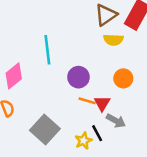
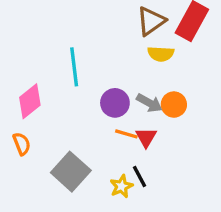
gray arrow: (116, 121) -> (149, 103), moved

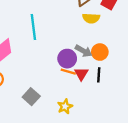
purple circle: (115, 103) -> (67, 59), moved
gray square: (71, 172) -> (31, 97), size x0.7
black line: (139, 177) -> (99, 75), moved, turned 32

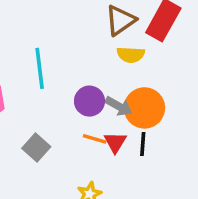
orange circle: (100, 52) -> (144, 108), size x1.5
purple circle: (67, 59) -> (89, 101), moved
gray square: (31, 97) -> (36, 147), moved

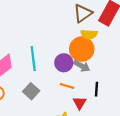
cyan line: (40, 68) -> (33, 59), moved
orange circle: (144, 108) -> (82, 49), moved
red triangle: (115, 142) -> (80, 103), moved

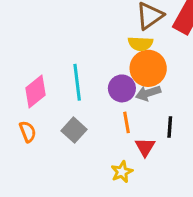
yellow semicircle: (89, 34) -> (140, 44), moved
gray arrow: (82, 66) -> (148, 93), turned 133
orange line: (67, 86) -> (127, 122), turned 64

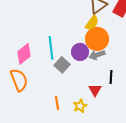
yellow semicircle: (140, 44) -> (92, 23), turned -56
orange line: (127, 122) -> (57, 103), moved
gray square: (74, 130) -> (62, 65), moved
orange semicircle: (28, 132) -> (19, 80), size x1.6

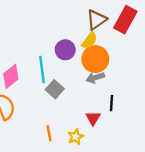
purple circle: (80, 52) -> (65, 50), moved

